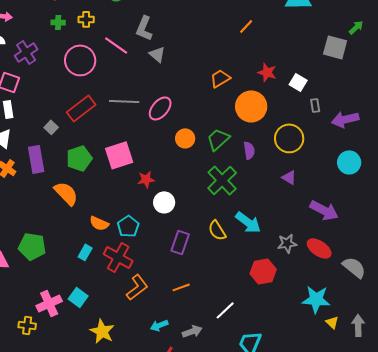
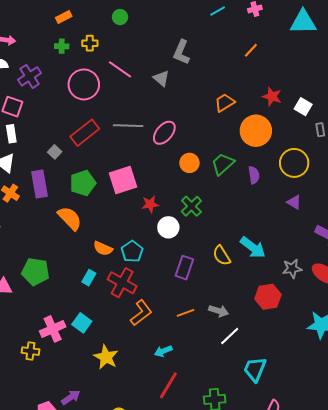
gray L-shape: (144, 28) -> (181, 52), moved
green cross: (222, 180) -> (191, 206), moved, size x0.7
gray arrow: (192, 331) -> (219, 311), moved, turned 36

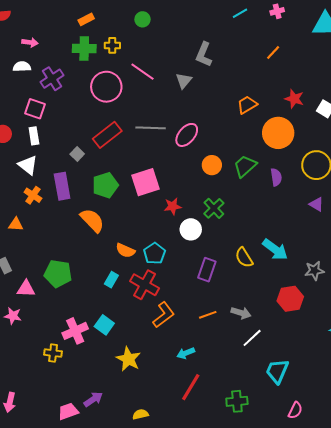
green cross: (62, 46) -> (84, 48), size x1.6
gray triangle: (161, 78) -> (184, 81), turned 30

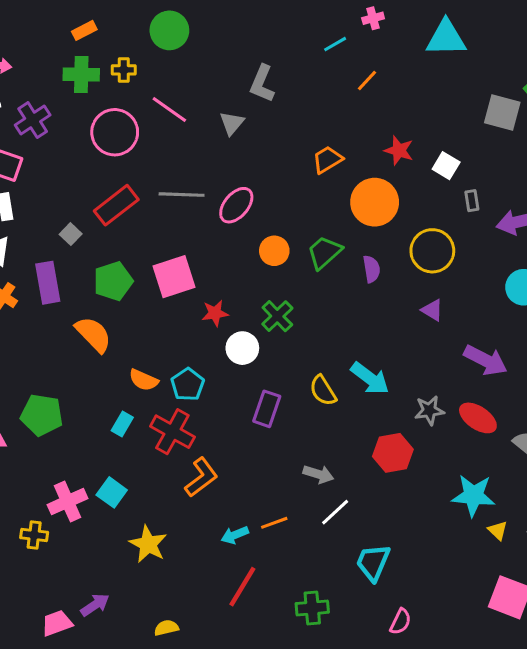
cyan line: (240, 13) -> (335, 44), moved
green circle: (142, 19) -> (169, 30), size x1.6
orange line: (208, 315) -> (274, 523), moved

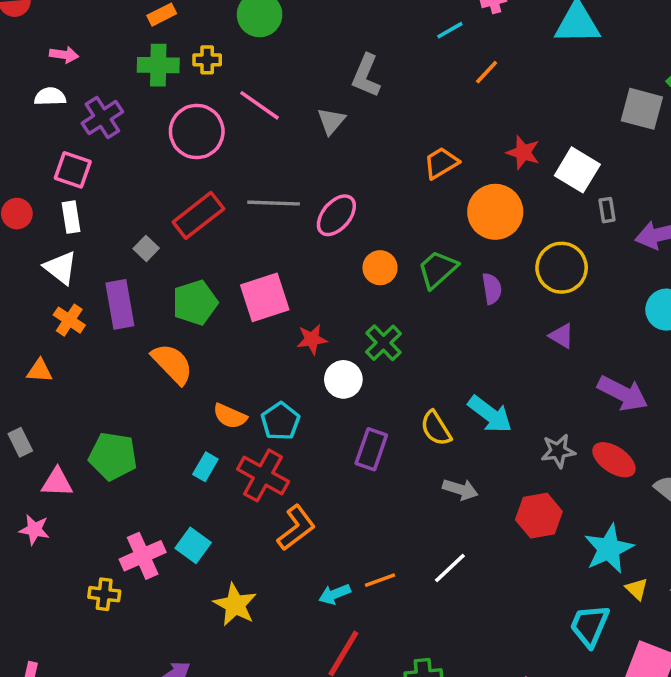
white square: (446, 166) -> (577, 170), size x1.4
red hexagon: (393, 453) -> (539, 516), moved
gray arrow: (318, 474) -> (460, 489), moved
cyan star: (473, 495) -> (609, 549), turned -30
cyan trapezoid: (373, 562) -> (590, 626), moved

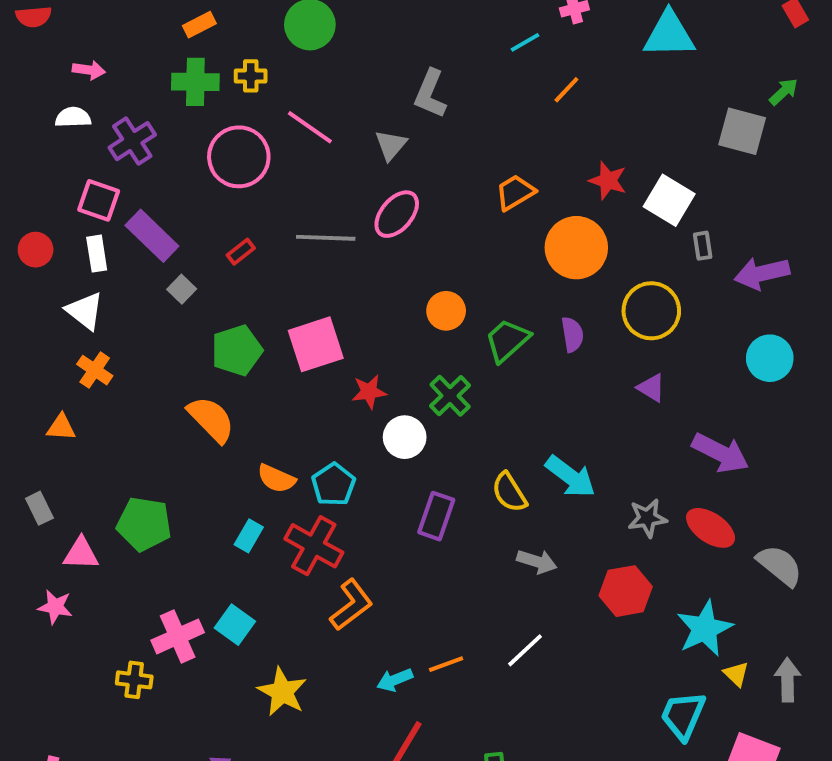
red rectangle: (198, 215) -> (241, 252), size x0.5
pink ellipse: (336, 215) -> (397, 214), moved
green trapezoid: (438, 269) -> (507, 340), moved
purple rectangle: (120, 304) -> (152, 236), moved, turned -36

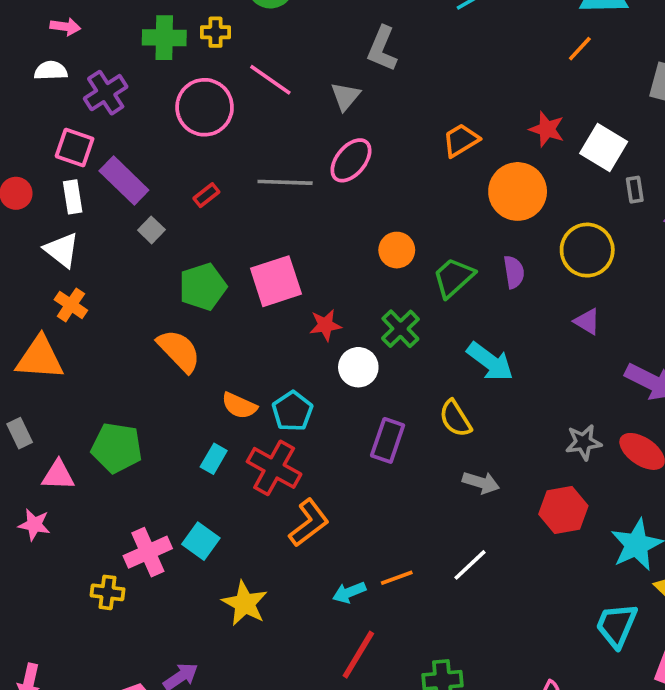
orange line: (566, 90) -> (580, 49), moved
orange triangle: (61, 427) -> (40, 358), size x1.8
cyan arrow: (570, 477) -> (490, 362), moved

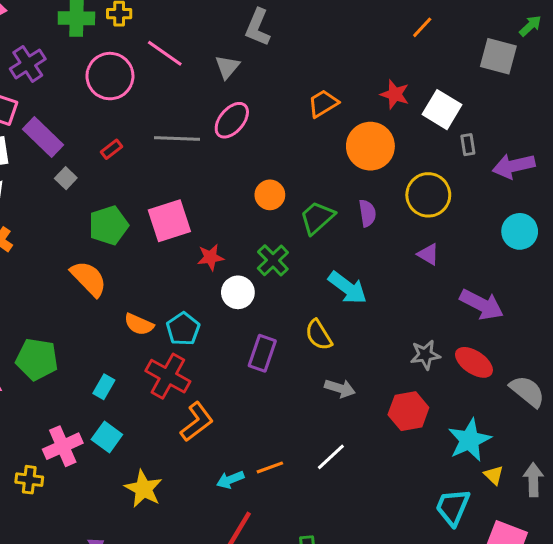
cyan rectangle: (214, 459) -> (104, 387), moved

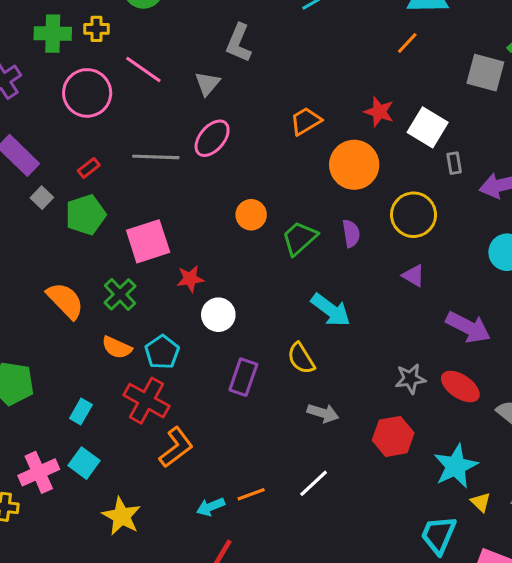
green pentagon: (108, 225) -> (86, 215), moved
green cross: (273, 260) -> (120, 294), moved

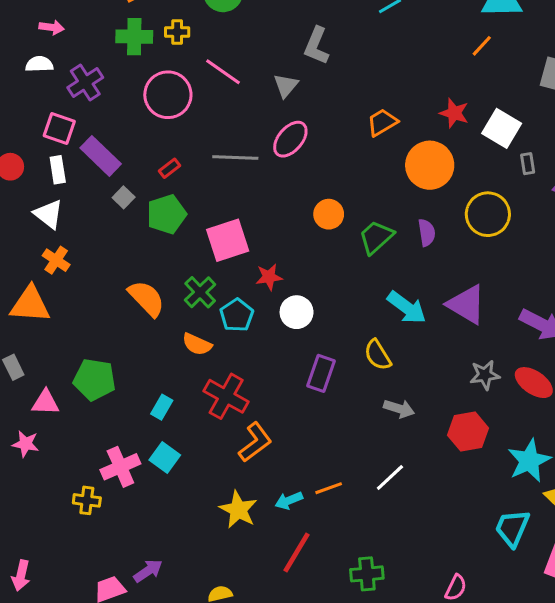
purple triangle: (414, 276) -> (466, 304), moved, size x1.8
cyan pentagon: (162, 352) -> (237, 315), moved
yellow star: (121, 516) -> (238, 510), moved

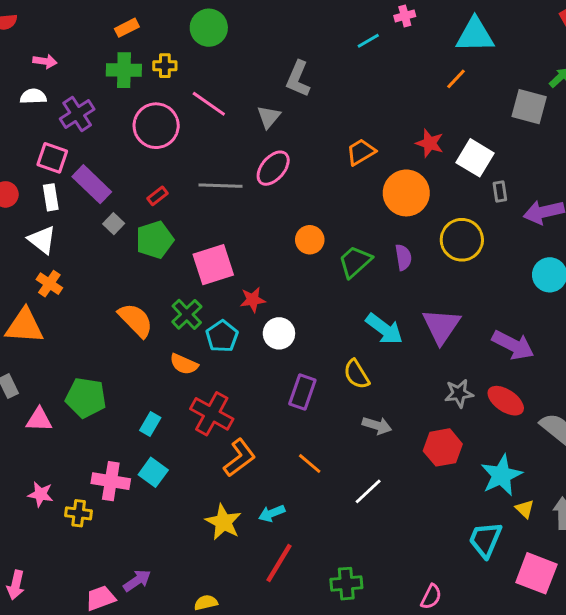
purple triangle: (466, 304) -> (441, 326), turned 33
pink star: (26, 444) -> (41, 494), moved
pink cross: (120, 467) -> (111, 481), turned 33
orange line: (329, 488) -> (310, 464), moved, turned 60

